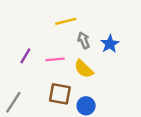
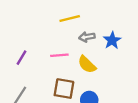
gray arrow: (84, 40) -> (87, 37), turned -77
purple line: (25, 56) -> (22, 58), moved

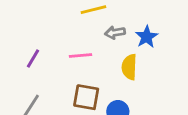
yellow semicircle: (87, 64) -> (129, 67), moved, turned 48

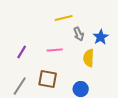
gray arrow: (115, 33) -> (79, 34), turned -104
brown square: (86, 97) -> (48, 79), moved

